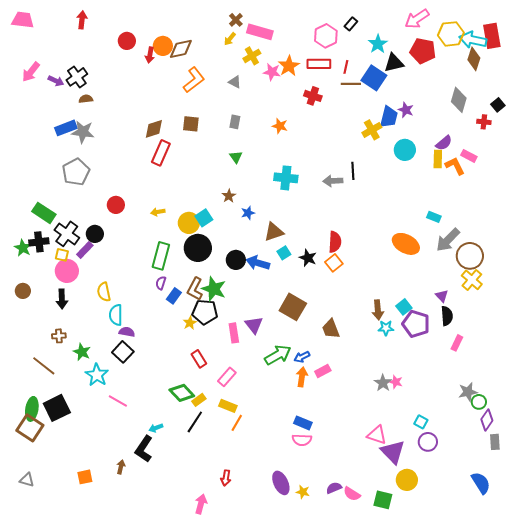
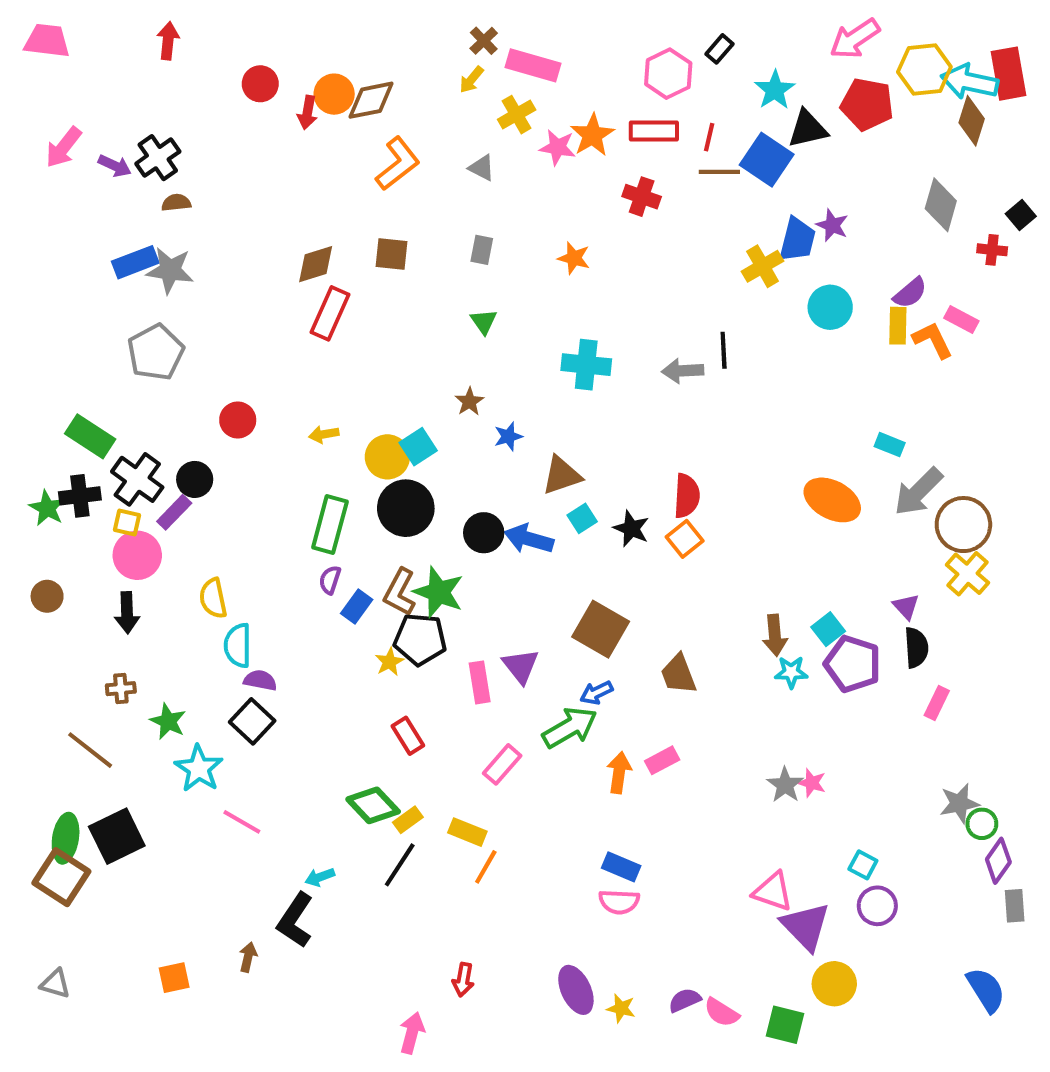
blue arrow: (302, 357) -> (596, 693), moved
pink rectangle: (227, 377) -> (502, 764), moved

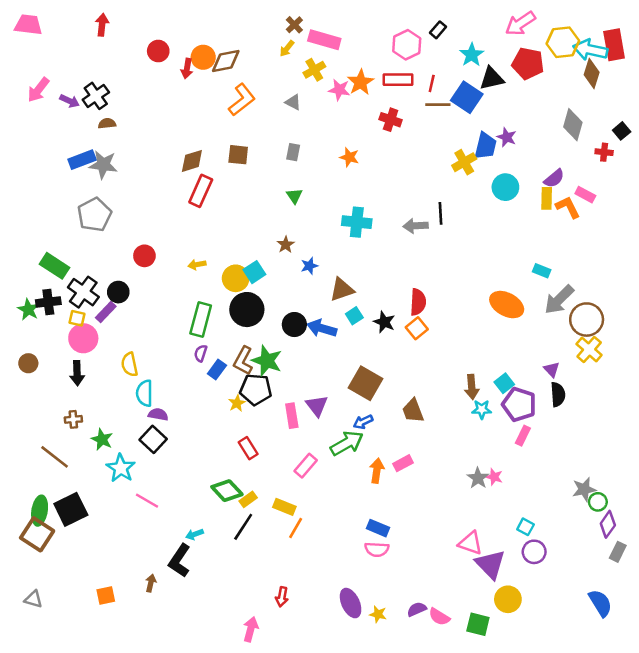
pink rectangle: (937, 703) -> (523, 436), moved
gray rectangle: (1015, 906) -> (618, 552), turned 30

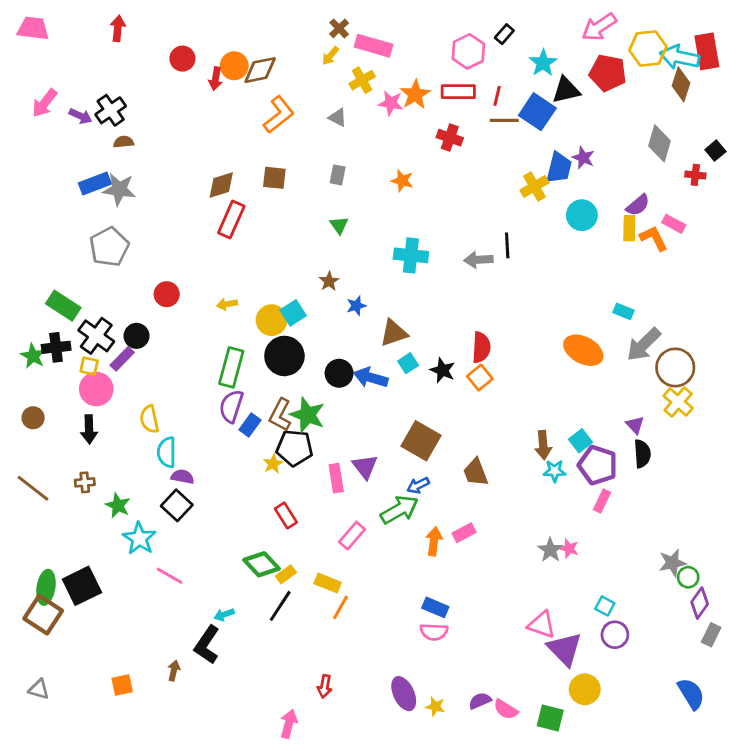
purple semicircle: (201, 353) -> (231, 406), size x1.6
brown line: (55, 457) -> (33, 488), moved

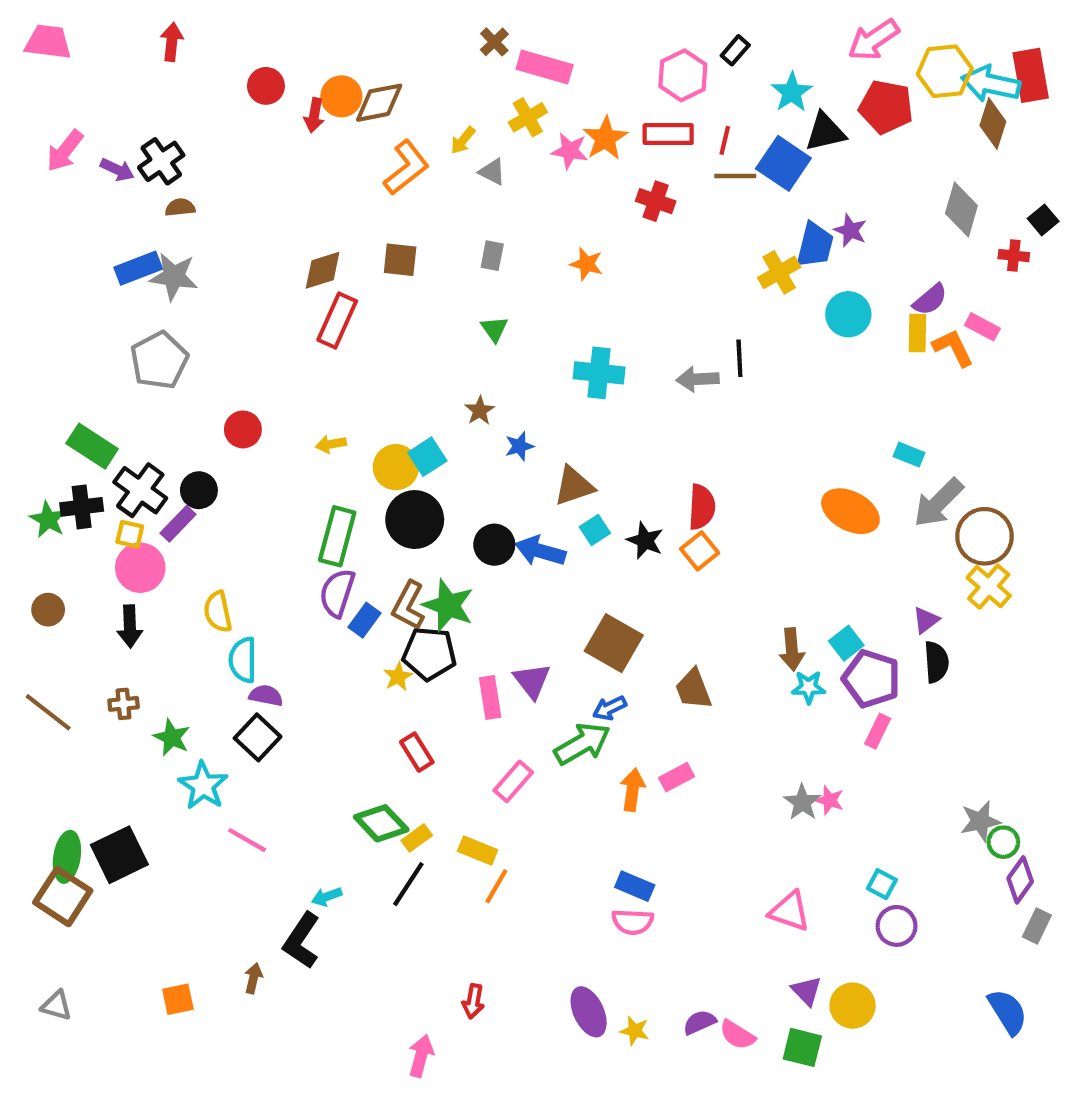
yellow arrow: (330, 56) -> (463, 140), moved
purple triangle: (635, 425) -> (926, 620), turned 36
purple triangle: (565, 649) -> (806, 991), moved, size x0.6

